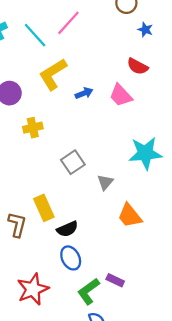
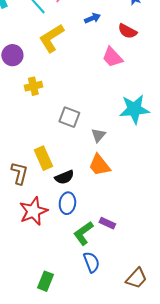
blue arrow: (84, 93) -> (92, 18), moved
gray square: (73, 162) -> (69, 117), turned -35
orange trapezoid: (130, 216) -> (99, 165), moved
blue ellipse: (71, 258) -> (67, 203), turned 35
red star: (33, 289) -> (33, 211), moved

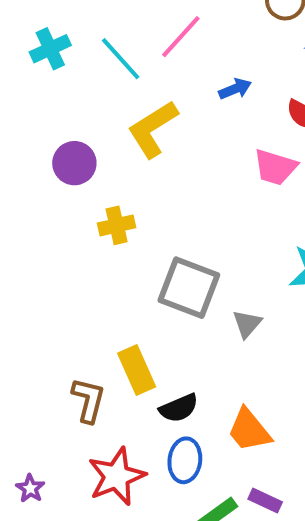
pink trapezoid: (112, 57) -> (275, 167), turned -30
gray square: (69, 117) -> (189, 288), size x1.4
orange trapezoid: (99, 165) -> (249, 430), moved

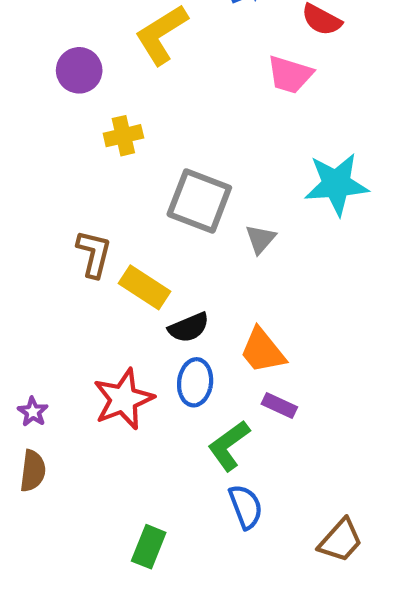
yellow rectangle: (137, 370) -> (144, 287), turned -33
brown L-shape: (88, 400) -> (94, 254), moved
purple rectangle: (265, 500) -> (279, 405), moved

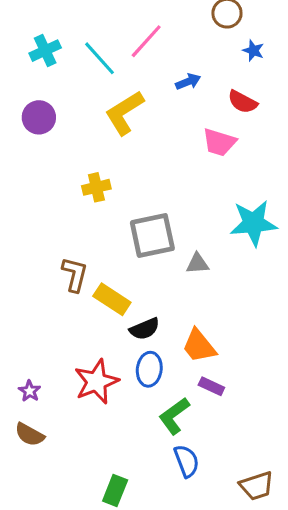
purple circle: (79, 70) -> (39, 117), moved
gray square: (199, 201) -> (152, 236), turned -33
gray triangle: (260, 239) -> (197, 264), turned 45
brown semicircle: (33, 471) -> (30, 435), turned 112
brown trapezoid: (341, 540) -> (257, 486), turned 30

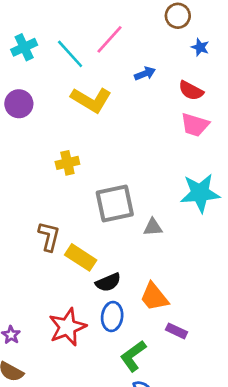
yellow L-shape: (124, 113) -> (91, 100), turned -117
pink trapezoid: (219, 142) -> (195, 125), moved
purple rectangle: (211, 386) -> (176, 331), moved

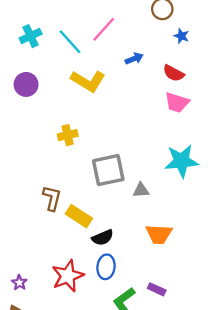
orange trapezoid: (154, 297) -> (159, 234), moved, turned -48
purple rectangle: (176, 331) -> (157, 289), moved

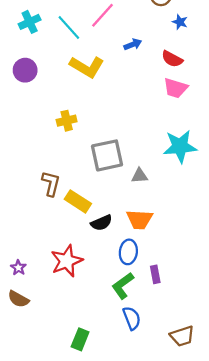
orange trapezoid: (159, 234) -> (140, 219), moved
blue ellipse: (106, 267) -> (128, 252), moved
purple rectangle: (157, 289) -> (155, 274), turned 54

